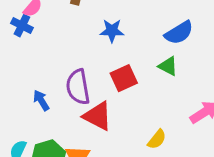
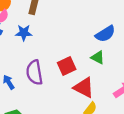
blue star: (112, 31) -> (24, 33), moved
red triangle: (98, 116) -> (84, 88), moved

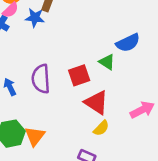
blue star: (24, 33) -> (35, 18), moved
green triangle: (98, 57) -> (107, 62), moved

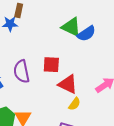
green triangle: (107, 62) -> (71, 27), moved, size x1.5
red square: (79, 75) -> (51, 65), turned 30

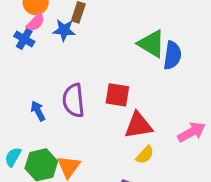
blue semicircle: (86, 34) -> (172, 55), turned -54
red triangle: (68, 84) -> (138, 125), turned -40

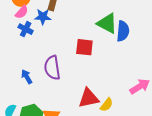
blue cross: (24, 39) -> (26, 29), moved
red square: (117, 95) -> (84, 47), moved
red triangle: (138, 125) -> (89, 98), moved

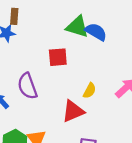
blue semicircle: (123, 31) -> (96, 32), turned -54
yellow semicircle: (107, 105) -> (90, 91), moved

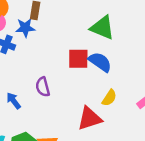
blue semicircle: (96, 32) -> (100, 62), moved
purple semicircle: (27, 86) -> (43, 87), size x0.7

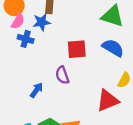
red square: (78, 59) -> (77, 49), moved
blue arrow: (14, 101) -> (37, 90), turned 77

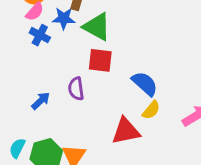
green triangle: (112, 16) -> (97, 27), moved
blue semicircle: (113, 48) -> (145, 84), moved

